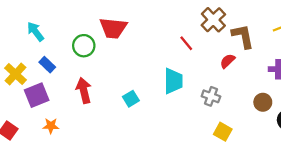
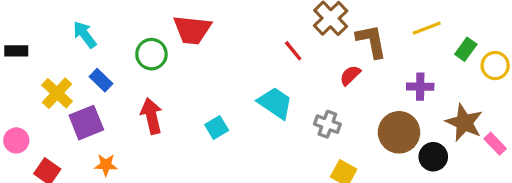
cyan trapezoid: (173, 81) -> (275, 103), turned -56
brown circle: (263, 102) -> (399, 132), size x1.6

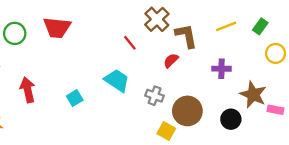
green rectangle: (466, 49) -> (260, 26), moved
green circle: (151, 54) -> (15, 33), moved
brown circle: (399, 132) -> (187, 111), moved
pink rectangle: (495, 144) -> (276, 110), turned -35

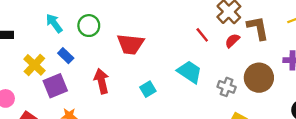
red trapezoid: (57, 28) -> (130, 44), moved
red semicircle: (171, 60) -> (232, 41), moved
brown circle: (187, 111) -> (259, 78), moved

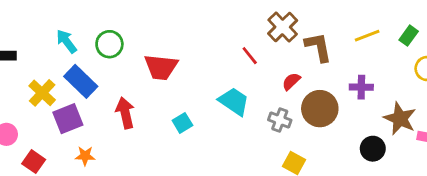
red semicircle: (232, 41) -> (291, 81), moved
blue rectangle: (66, 56) -> (81, 81), size x1.6

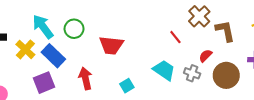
cyan arrow: (66, 41) -> (43, 27), size x1.4
yellow cross: (42, 93) -> (25, 49), moved
gray cross: (280, 120) -> (192, 73), moved

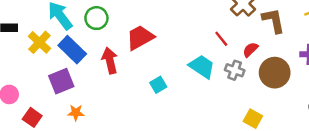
red line: (175, 37) -> (221, 39), moved
red trapezoid: (111, 45) -> (140, 37), turned 145
red arrow: (85, 78) -> (110, 61), moved

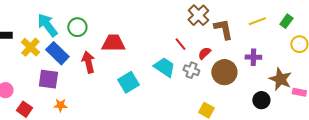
red trapezoid: (140, 37) -> (113, 43), turned 30
purple square: (61, 81) -> (48, 79), turned 30
cyan square: (158, 85) -> (128, 82), size x1.5

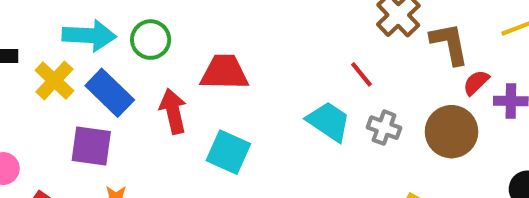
cyan arrow: (47, 25) -> (89, 35), turned 130
red semicircle: (204, 53) -> (476, 83), moved
cyan square: (128, 82) -> (228, 152), moved, turned -35

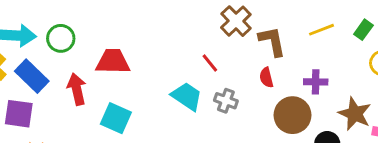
red semicircle: (476, 83) -> (266, 77), moved, turned -60
brown circle: (451, 132) -> (292, 115), moved

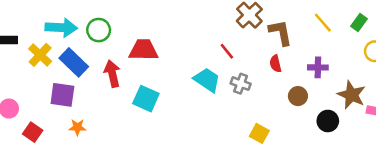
yellow line: (321, 30) -> (323, 23), turned 70
brown circle: (292, 115) -> (298, 96), size x0.6

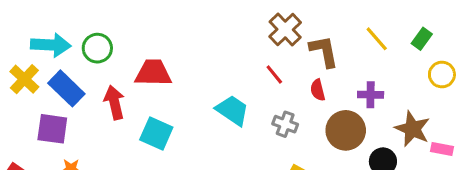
red line: (227, 51) -> (274, 75), moved
gray cross: (241, 84) -> (285, 124), moved
brown circle: (298, 96) -> (346, 130), size x1.6

